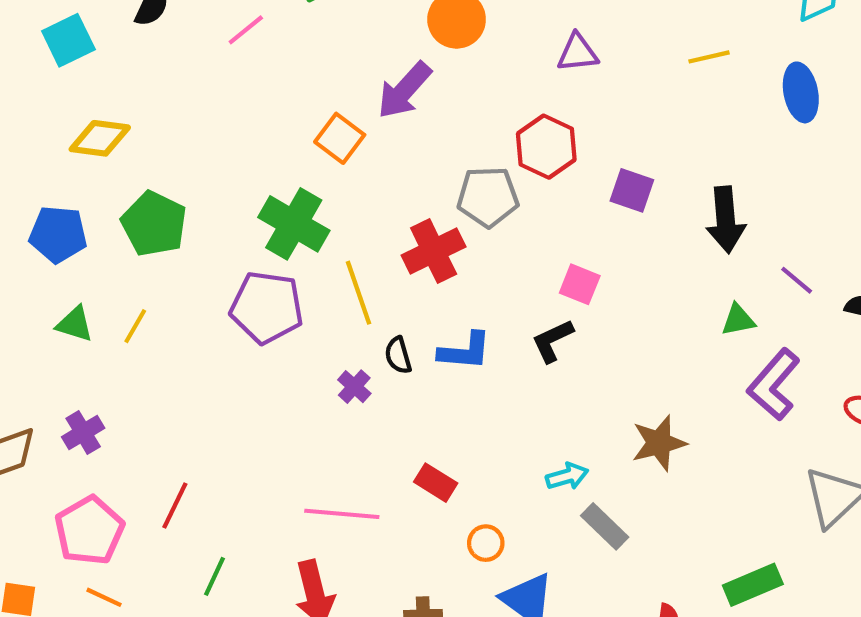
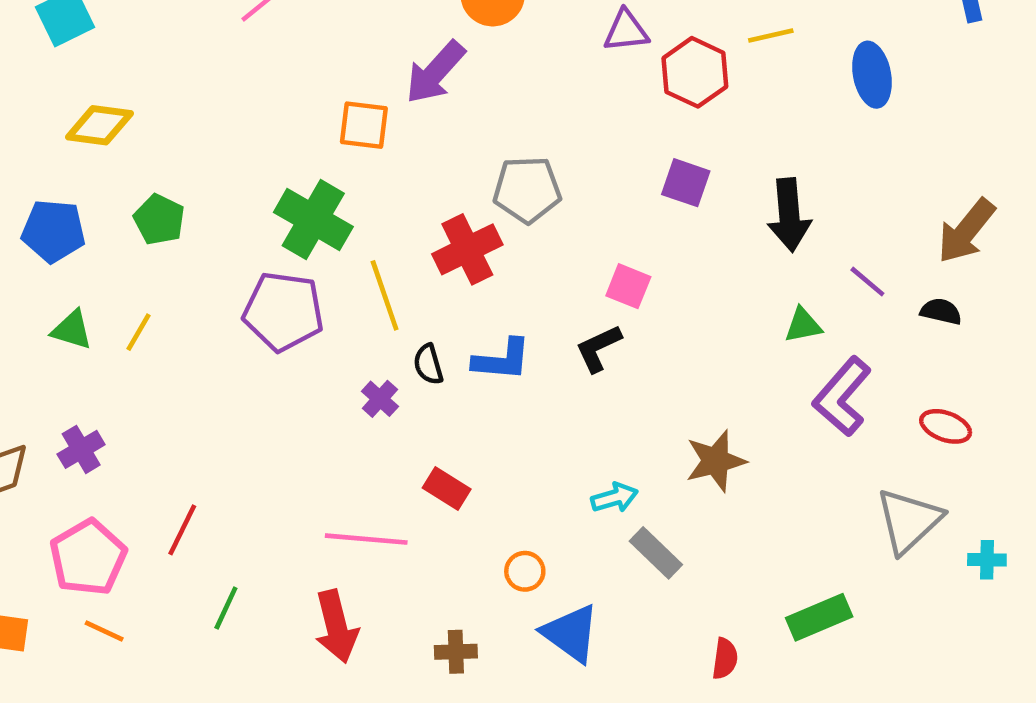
orange square: (340, 138) -> (364, 125), turned -30
red hexagon: (546, 147) -> (695, 72), moved
green pentagon: (154, 224) -> (159, 219), size x0.7
red rectangle: (436, 483) -> (447, 488), moved

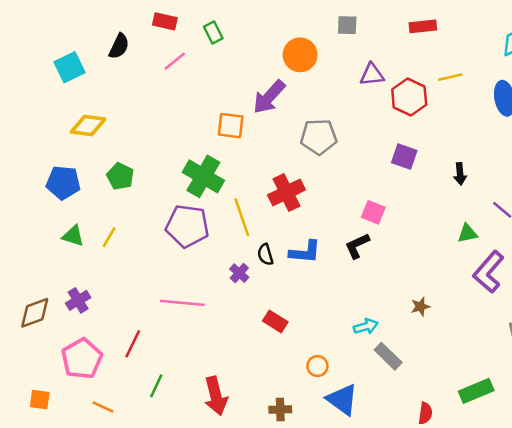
gray pentagon: (527, 190) -> (319, 137), moved
black arrow: (789, 215) -> (460, 174), size x0.6
brown star: (716, 461) -> (420, 307), size x0.6
pink line: (366, 539) -> (182, 303), moved
orange line: (104, 631) -> (103, 407), moved

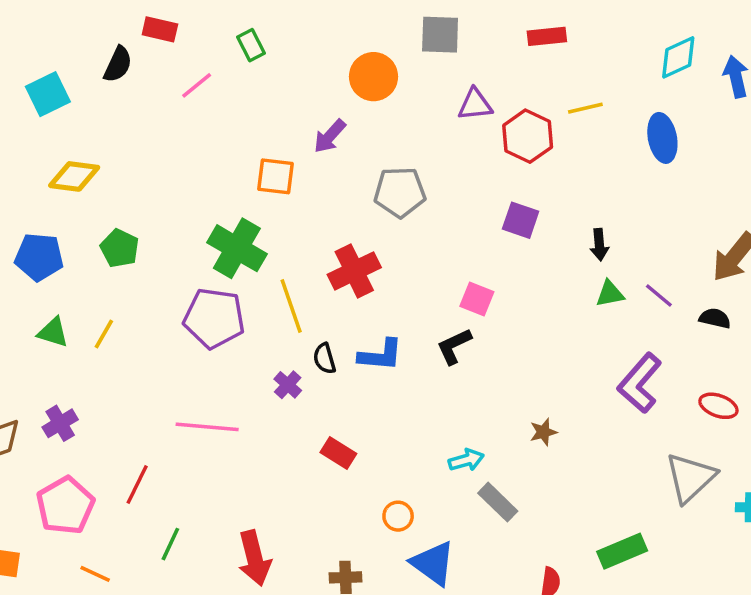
red rectangle: (165, 21) -> (160, 29), moved
gray square: (347, 25) -> (440, 35), size x1.4
purple arrow: (269, 97) -> (330, 136), size x0.7
green triangle: (467, 233) -> (610, 294), moved

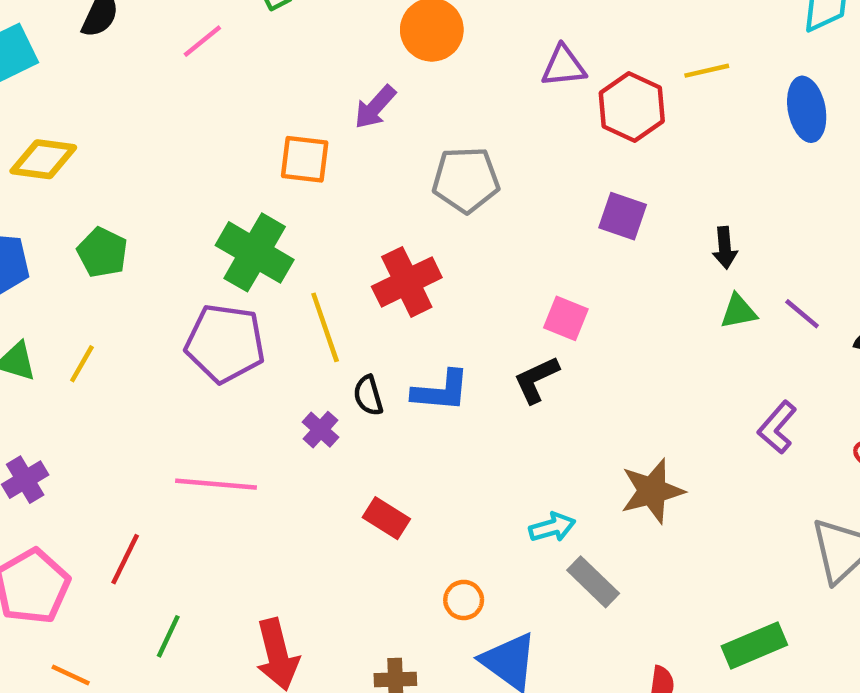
purple L-shape: (640, 383) -> (777, 427), size x0.7
brown star: (543, 432) -> (652, 491), size x1.8

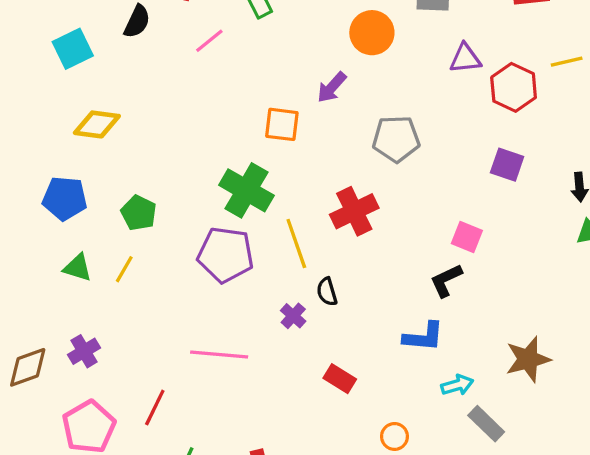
green pentagon: (102, 252) -> (139, 213), moved
blue L-shape: (441, 391) -> (423, 337), moved

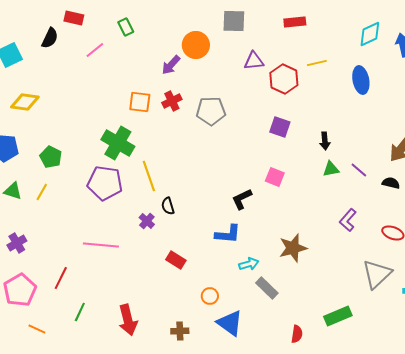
purple arrow: (332, 87) -> (171, 65), moved
red cross: (354, 211) -> (172, 101), moved, size x0.7
pink square: (467, 237) -> (275, 177), moved

